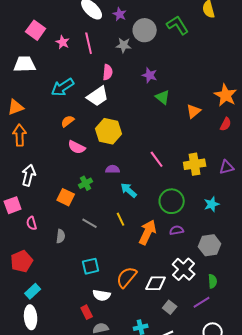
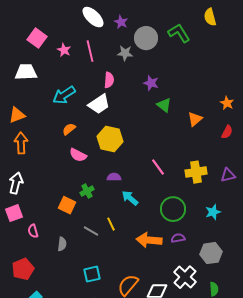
orange star: (226, 95) -> (227, 103), size x0.6
white arrow: (29, 175) -> (16, 183), moved
yellow line: (121, 219) -> (111, 224), moved
orange arrow: (148, 232) -> (149, 240), turned -110

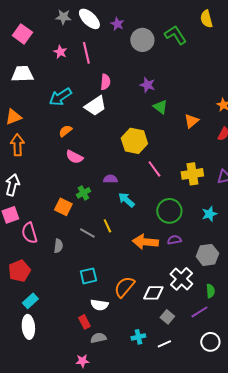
pink square: (37, 38) -> (22, 34), moved
gray star: (125, 53) -> (63, 17), moved
yellow hexagon: (110, 139) -> (134, 141), moved
pink semicircle: (33, 231) -> (29, 233), size x1.5

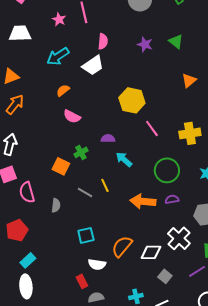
pink star: (60, 52) -> (59, 19), moved
green triangle: (160, 107) -> (176, 41), moved
orange arrow: (17, 145) -> (15, 104), turned 40

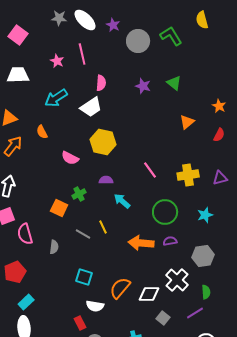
orange semicircle: (63, 90) -> (42, 132), moved, turned -80
yellow hexagon: (132, 100) -> (103, 142), moved
cyan square: (86, 235) -> (84, 277), turned 30

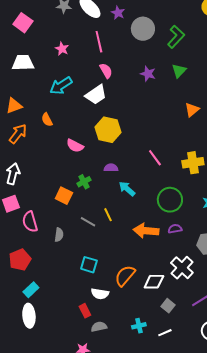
green L-shape: (171, 36) -> (176, 37), moved, turned 75
pink line: (82, 54) -> (99, 42), moved
pink semicircle: (101, 83) -> (106, 71), turned -35
green triangle: (174, 83) -> (179, 71), turned 35

